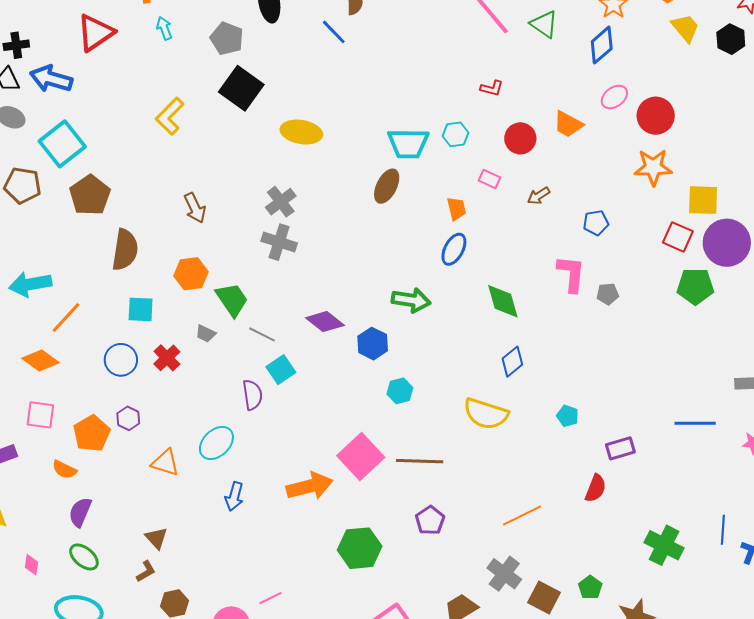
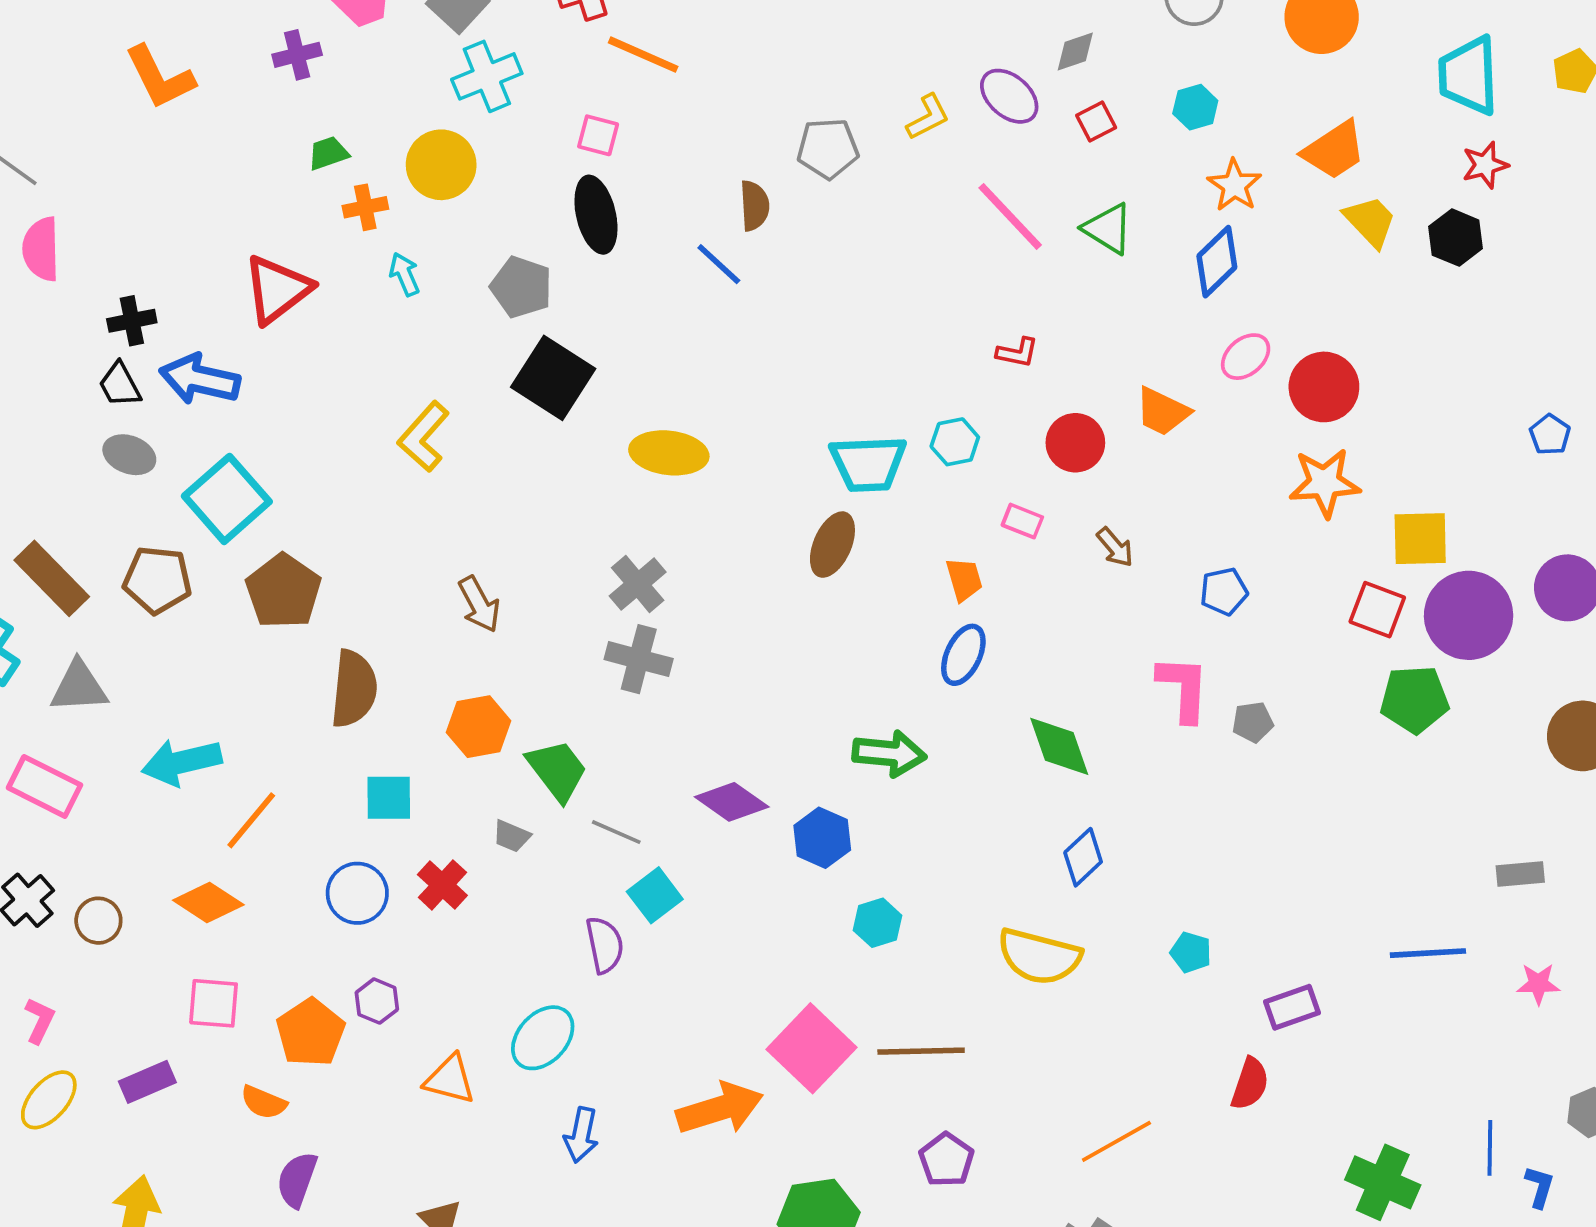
brown arrow: (539, 196) -> (1115, 547), turned -95

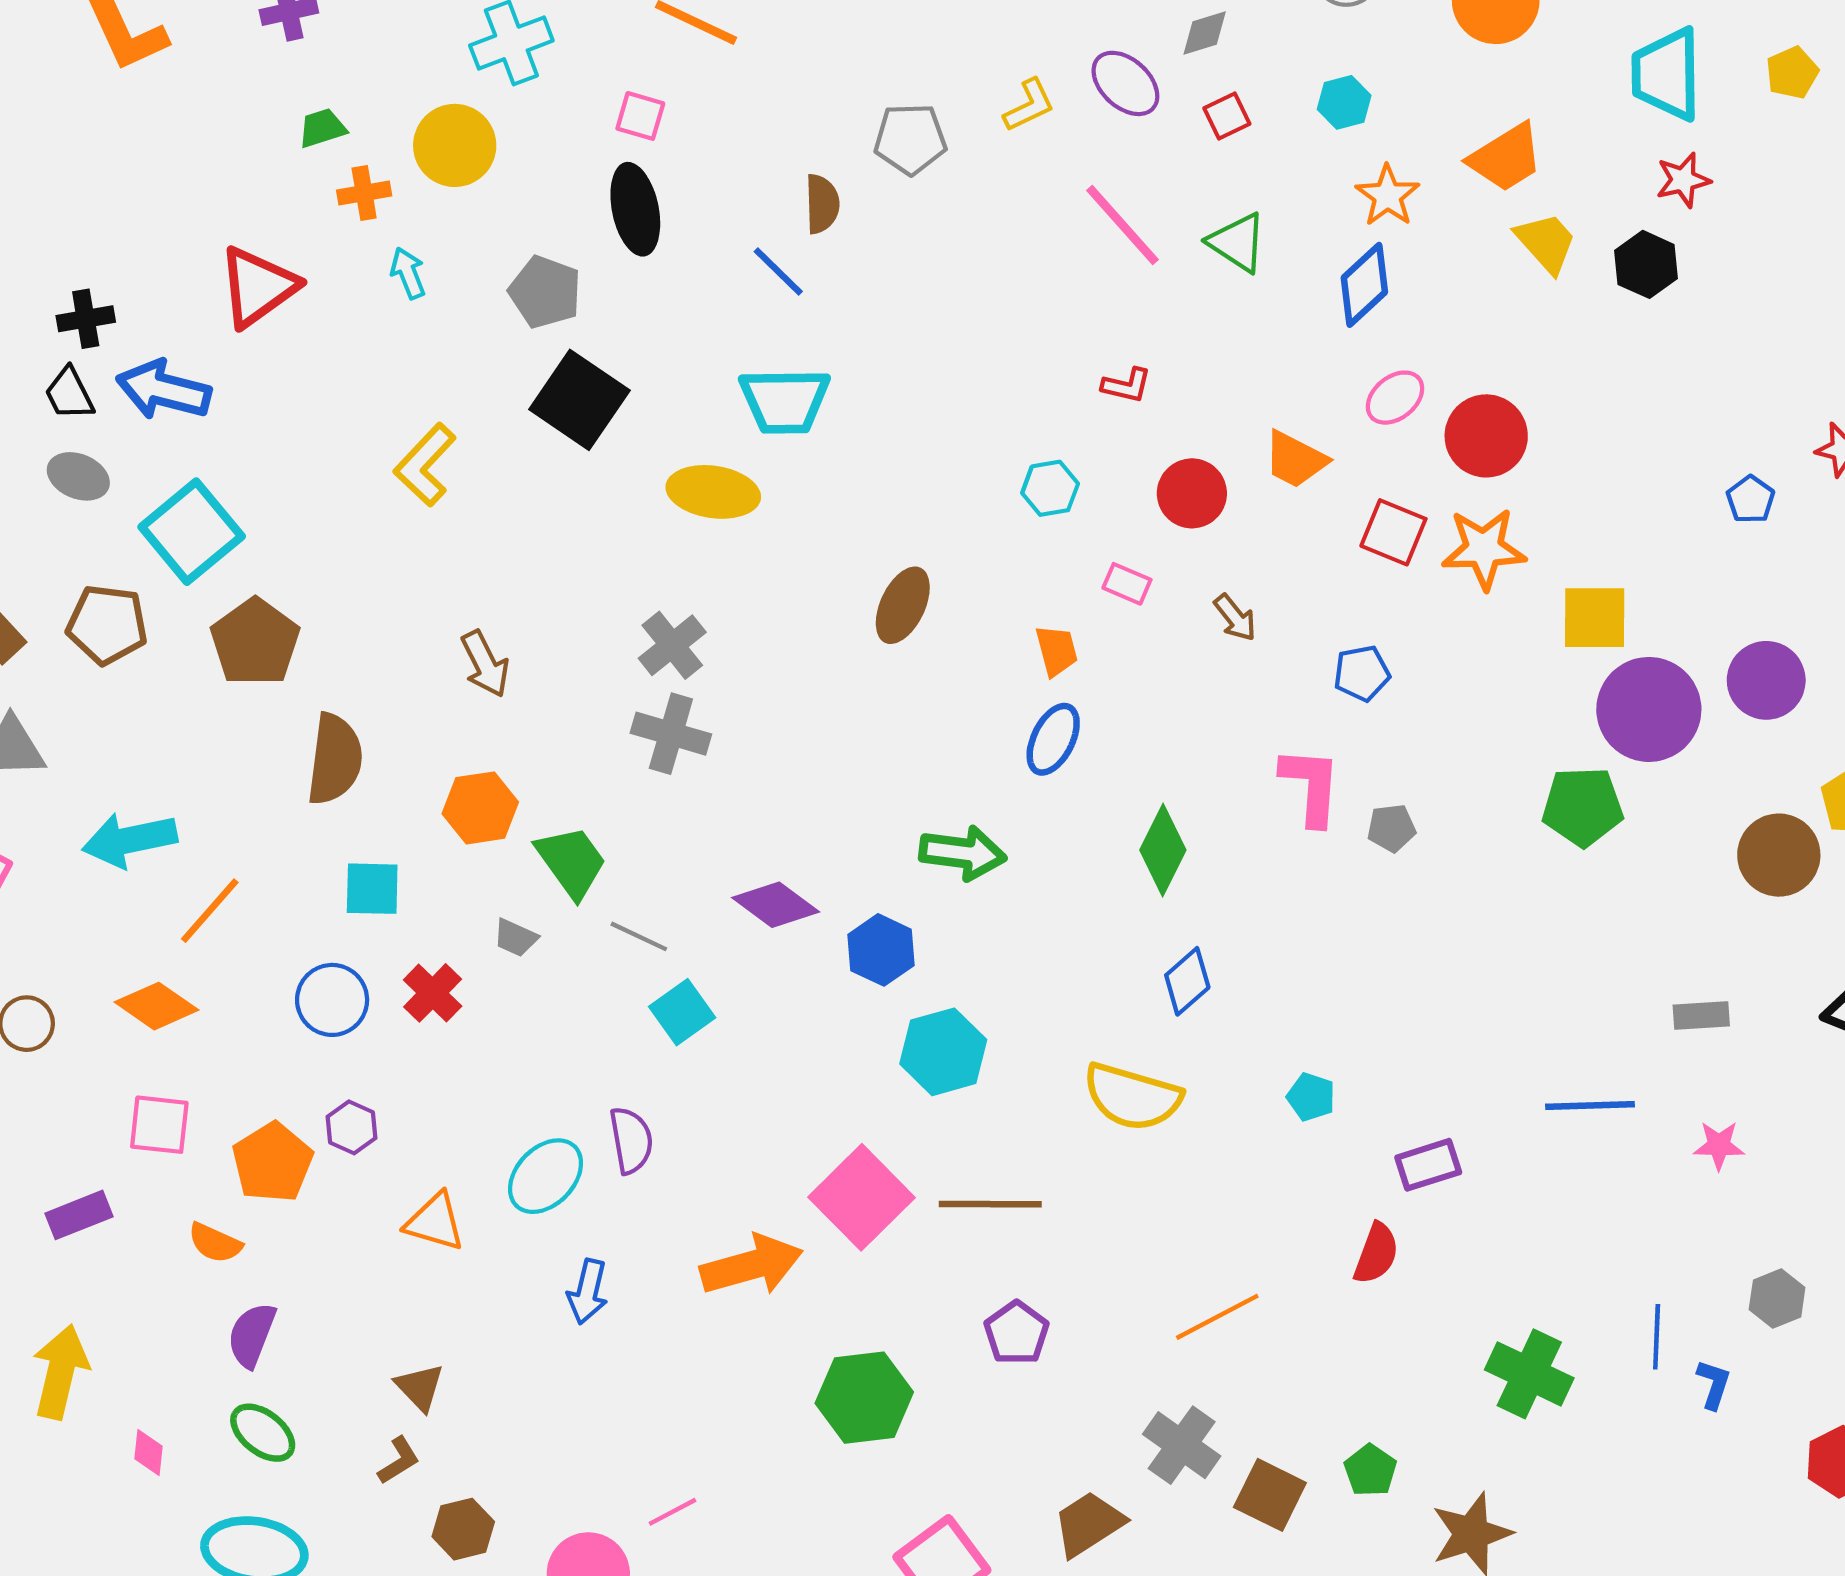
cyan trapezoid: (868, 464) -> (785, 401), moved
red square: (1377, 610) -> (1393, 532), moved
green diamond: (1059, 746) -> (1163, 850), turned 44
cyan hexagon: (877, 923) -> (943, 1052), size x1.5
purple semicircle: (605, 945) -> (631, 1140), moved

